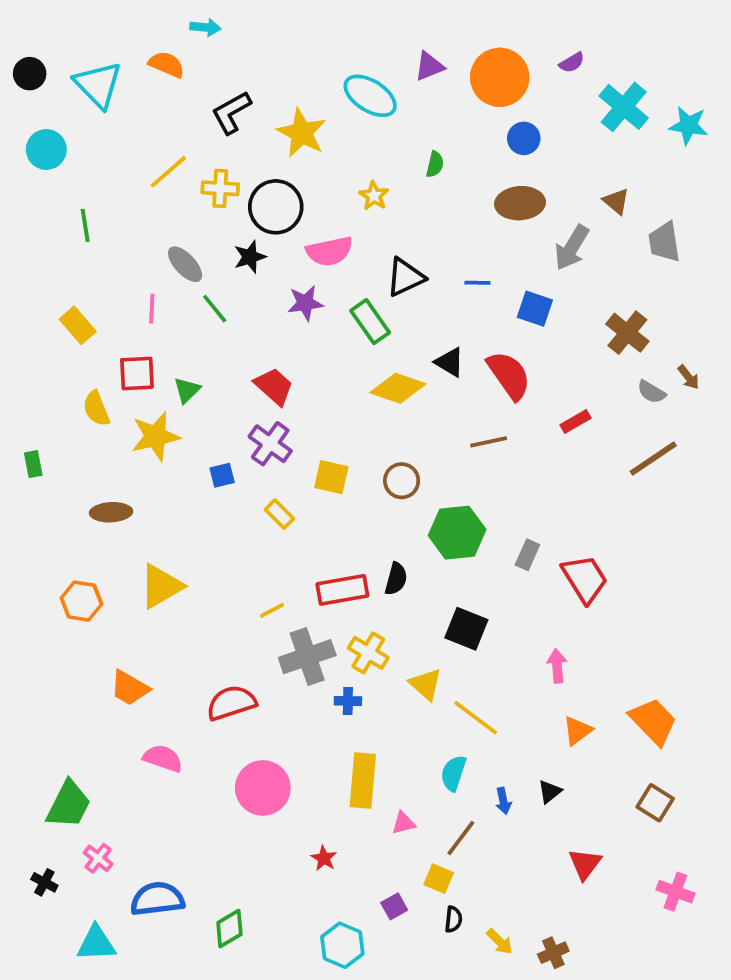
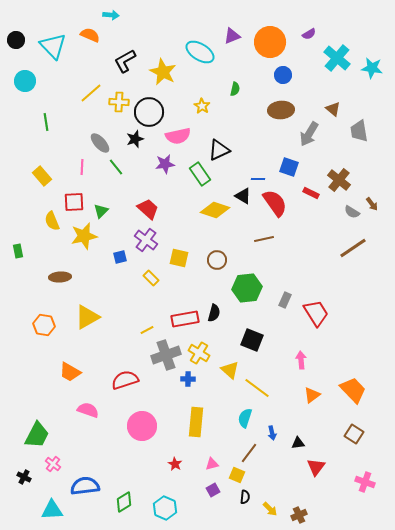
blue line: (477, 283) -> (258, 179), moved
red rectangle: (576, 422) -> (311, 193), moved, turned 56
black triangle: (550, 792) -> (298, 443), moved, turned 32
pink triangle: (403, 823) -> (212, 464), moved
cyan hexagon: (342, 945) -> (165, 508), moved

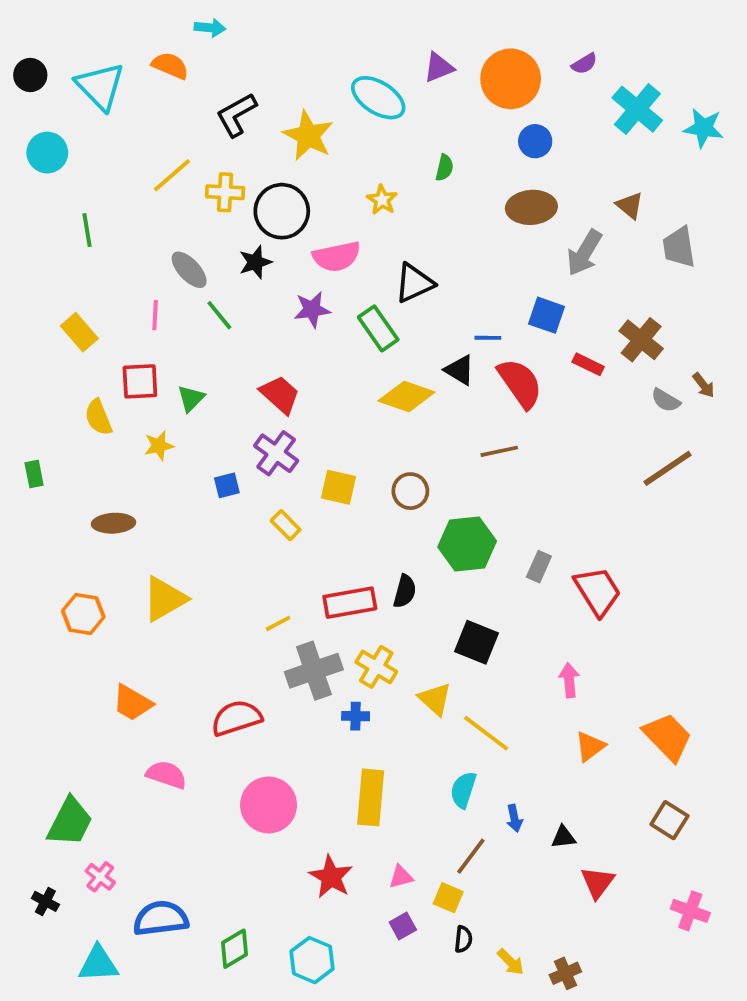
yellow star: (84, 236) -> (159, 446), size x0.6
red star: (175, 464) -> (331, 877), size x1.6

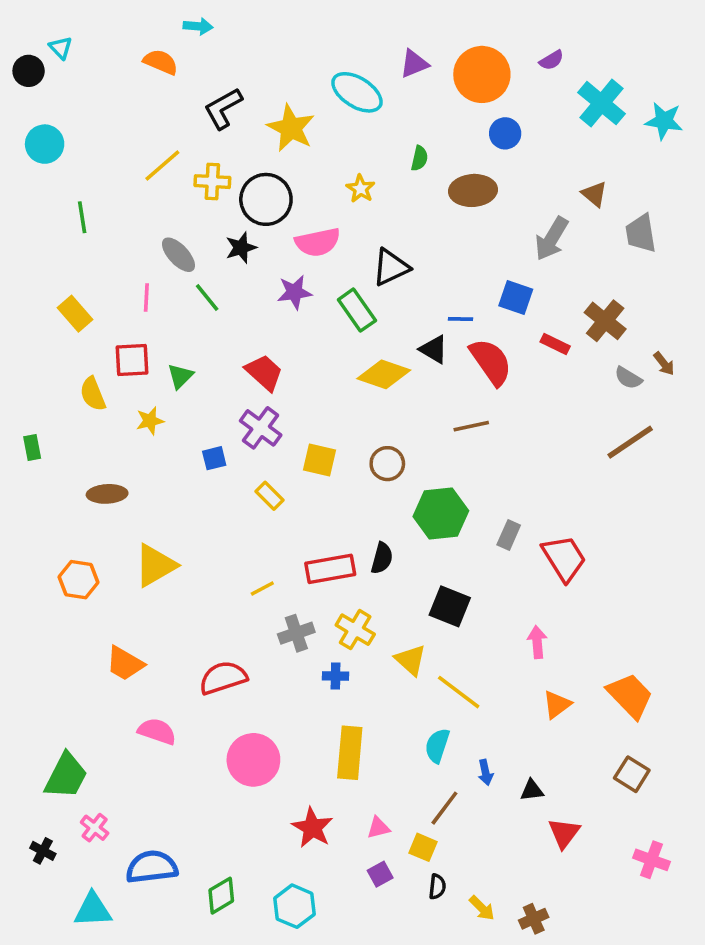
cyan triangle: (100, 86) -> (61, 48), moved, size x0.5
brown ellipse: (531, 207) -> (473, 190), moved
gray cross: (314, 671) -> (296, 633), size x0.7

